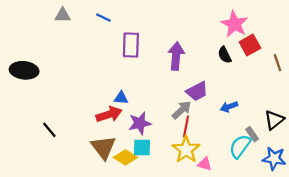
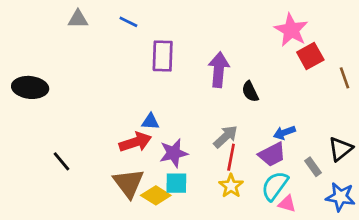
black semicircle: (225, 55) -> (250, 92), moved
purple trapezoid: (197, 91) -> (272, 154), moved
cyan semicircle: (240, 146) -> (275, 186), moved
yellow star: (186, 150) -> (231, 186), size x0.7
pink triangle: (205, 164) -> (287, 204), moved

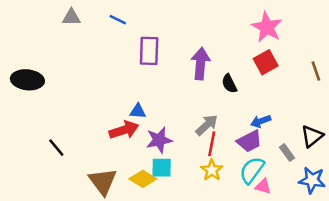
red square: (310, 56) -> (266, 62), moved
brown triangle: (128, 183) -> (103, 181), moved

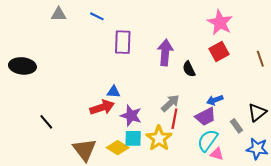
purple star: (159, 140) -> (131, 116), turned 30
yellow star: (212, 170) -> (159, 138), moved, size x1.4

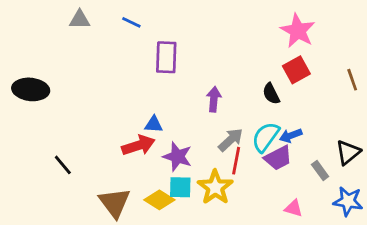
purple arrow: (165, 52) -> (214, 99), moved, size x0.7
black semicircle: (189, 69) -> (271, 94), moved
cyan semicircle: (208, 140) -> (266, 137), moved

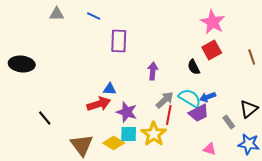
cyan semicircle: (266, 137) -> (190, 98), turned 85

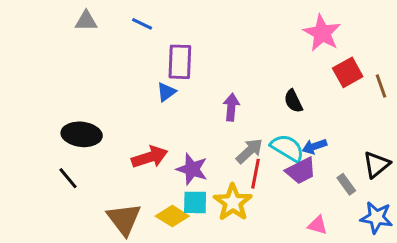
red square: (212, 50) -> (348, 72), moved
black ellipse: (22, 64) -> (82, 134), moved
blue triangle: (110, 89) -> (166, 92), moved, turned -40

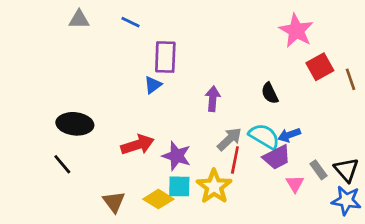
black triangle: (376, 165) -> (346, 170), moved, turned -32
brown triangle: (124, 219) -> (114, 202), size x0.7
pink triangle: (317, 225) -> (295, 184), moved, turned 42

